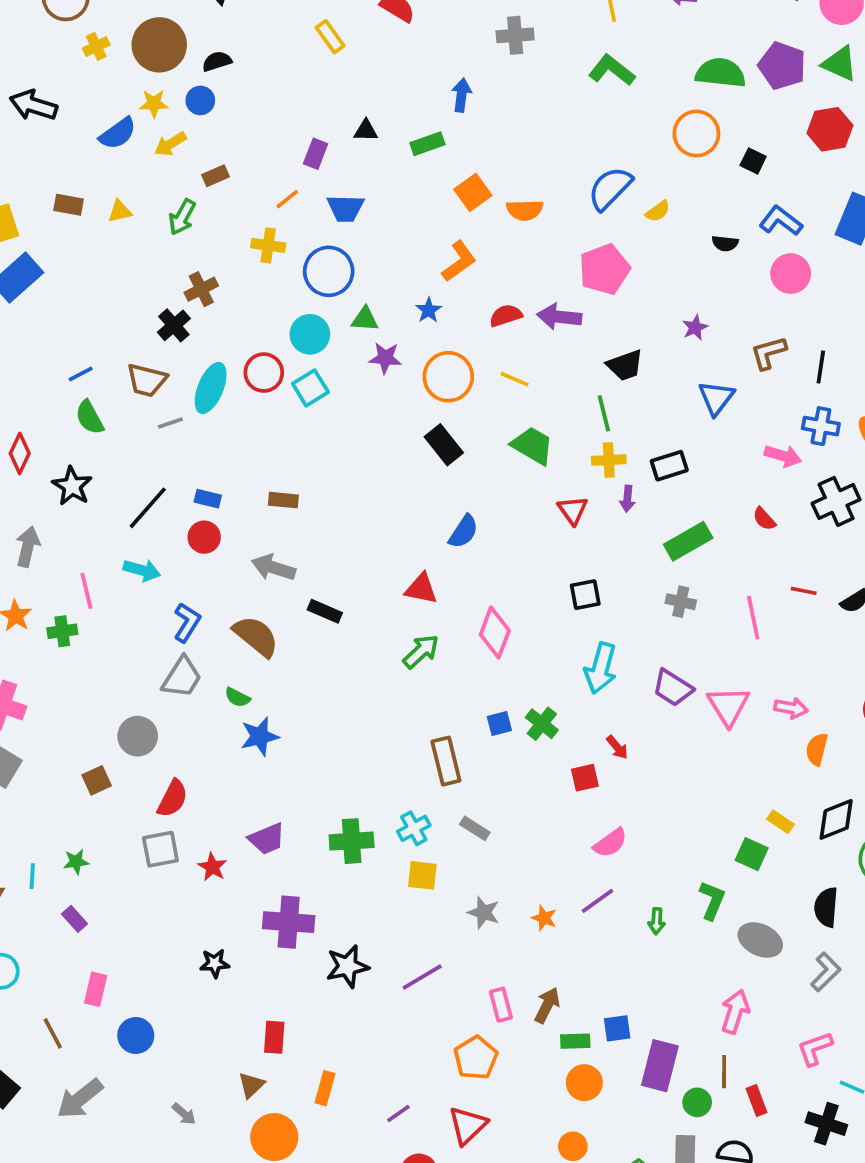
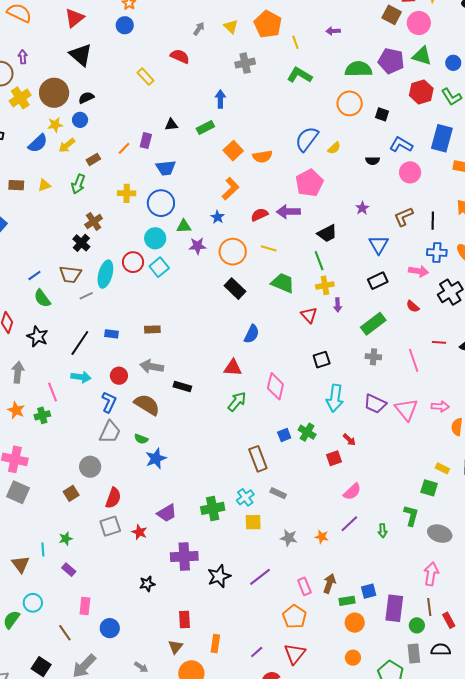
yellow cross: (96, 46) -> (20, 98), size x1.5
orange line: (287, 199) -> (124, 148), moved
black rectangle: (669, 466) -> (378, 281), moved
red circle: (204, 537) -> (119, 376), moved

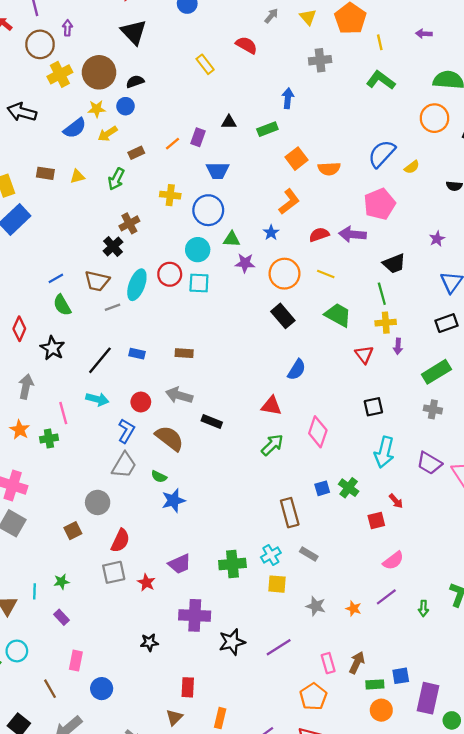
cyan square: (159, 267) -> (199, 283), turned 36

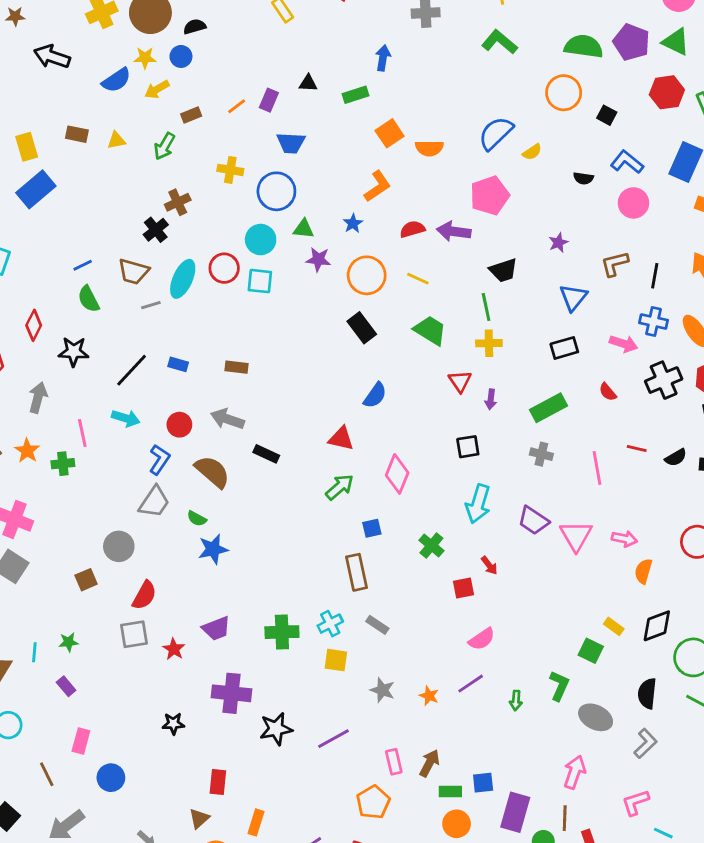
purple arrow: (398, 346) -> (491, 399), moved
black star: (52, 348) -> (74, 352), turned -30
blue square: (322, 488) -> (372, 528), moved

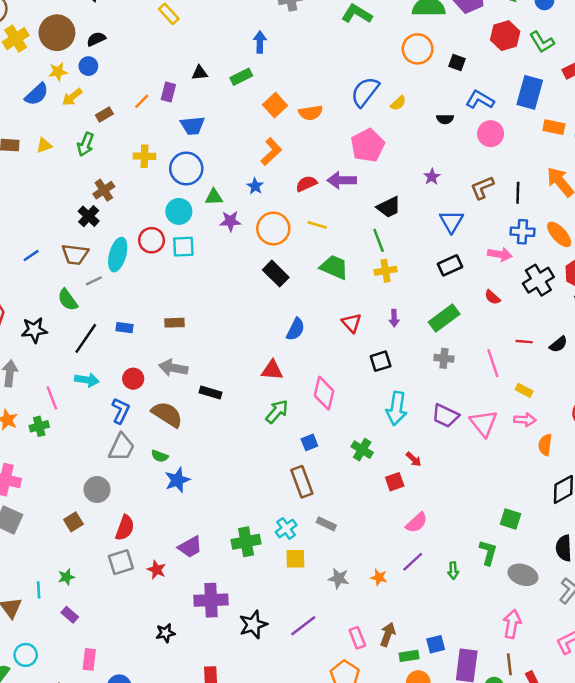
green semicircle: (89, 299) -> (68, 300), moved
red triangle: (460, 381) -> (351, 323), moved
yellow rectangle: (614, 626) -> (524, 390), moved

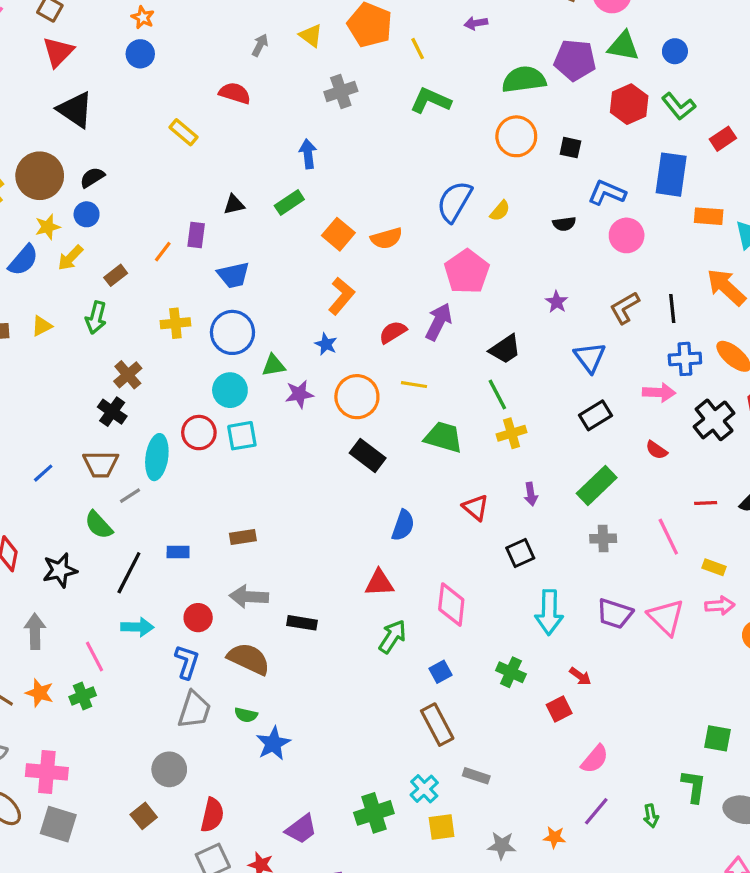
purple arrow: (342, 180) -> (439, 322), turned 124

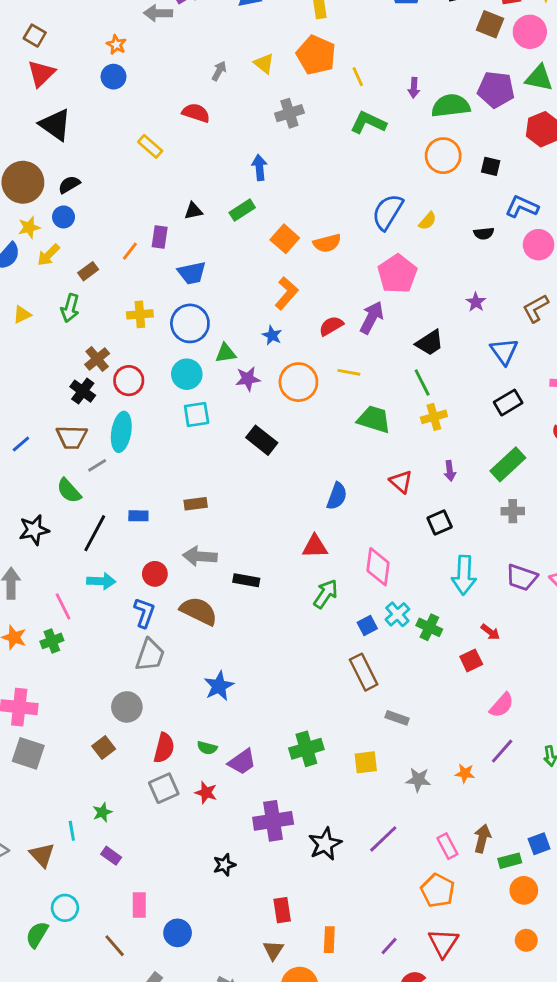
purple arrow: (476, 23) -> (414, 88), moved, turned -78
red circle: (199, 433) -> (129, 381), moved
black rectangle: (368, 456) -> (262, 440), moved
green semicircle: (246, 715) -> (207, 748), moved
cyan cross: (424, 789) -> (397, 614), moved

